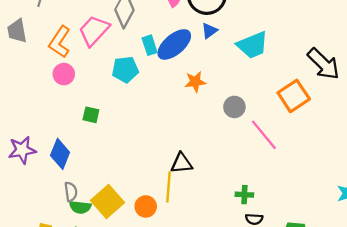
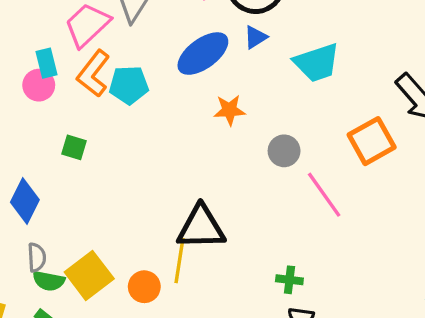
orange L-shape: (60, 42) -> (93, 74), moved
cyan rectangle: (150, 45) -> (47, 63), moved
black triangle: (182, 163) -> (201, 227), size x1.5

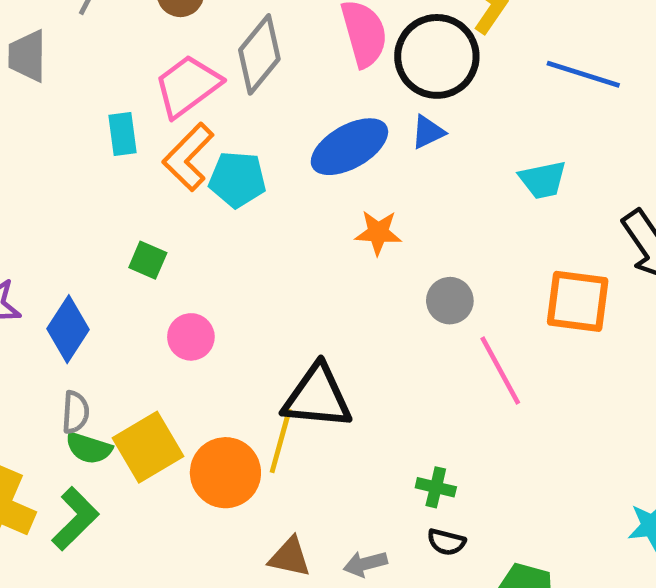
cyan trapezoid: (317, 63) -> (543, 180), moved, size x0.7
pink circle: (39, 85) -> (191, 337), moved
orange square: (372, 141) -> (578, 301), turned 30
orange circle: (144, 287) -> (225, 473), size x1.5

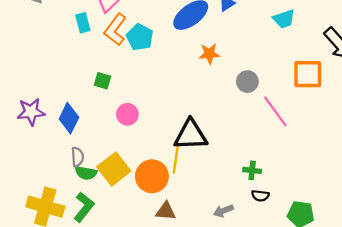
cyan pentagon: (237, 179) -> (140, 37), turned 30
brown triangle: (290, 557) -> (166, 211), moved

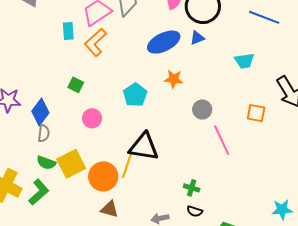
cyan pentagon: (140, 37) -> (135, 95), moved
orange square: (308, 74) -> (256, 113), size x0.7
gray semicircle: (77, 157) -> (44, 133), moved

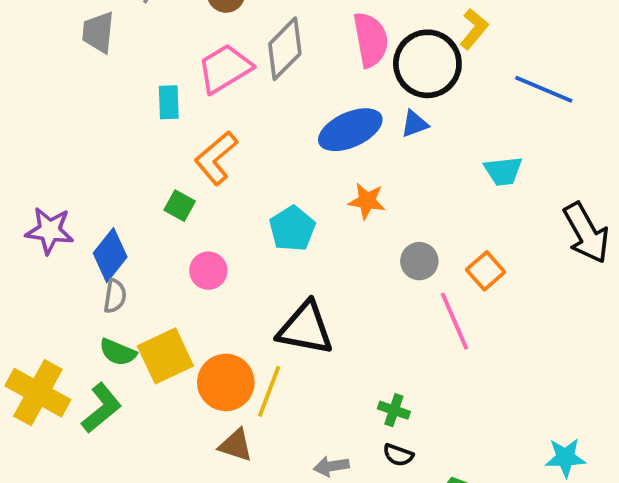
orange L-shape: (95, 42) -> (216, 158), moved
orange square: (256, 113) -> (486, 271), moved, turned 36
yellow line: (127, 164) -> (269, 391), moved

